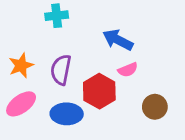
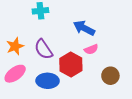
purple semicircle: (61, 70) -> (43, 49), turned -45

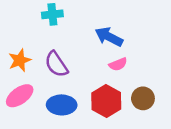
red hexagon: (71, 65) -> (106, 101), moved

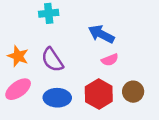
orange star: (20, 60) -> (18, 56), turned -30

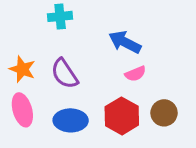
pink ellipse: (18, 89) -> (22, 110), turned -70

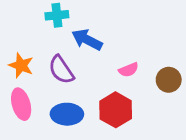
blue arrow: (125, 42) -> (87, 40), moved
brown circle: (164, 113) -> (169, 80), moved

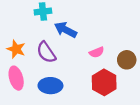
red hexagon: (116, 110) -> (104, 82), moved

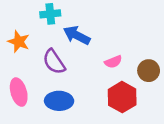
orange star: (16, 49) -> (19, 42), moved

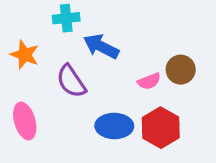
brown circle: (149, 71) -> (181, 70), moved
blue ellipse: (59, 101) -> (114, 126), moved

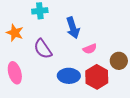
blue arrow: (101, 46) -> (73, 28), moved, turned -135
brown circle: (181, 70) -> (119, 61), moved

